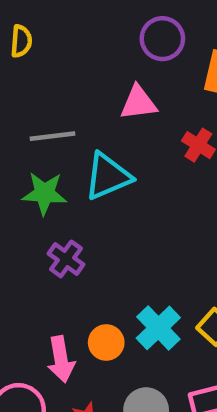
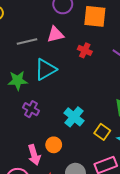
gray line: (52, 136) -> (27, 41), moved
cyan cross: (158, 328) -> (74, 117), moved

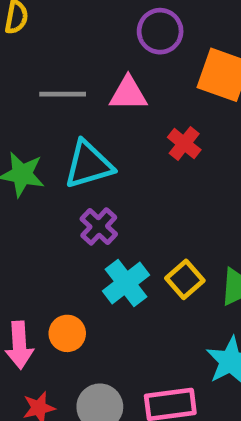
purple cross: (31, 109) -> (99, 226), moved
yellow square: (102, 132) -> (185, 279), moved

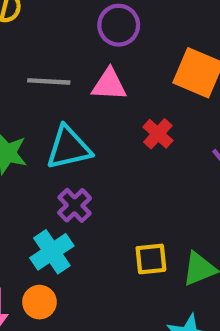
purple circle: (160, 31) -> (119, 25), moved
yellow square: (185, 279) -> (151, 259), turned 32
cyan cross: (126, 283) -> (52, 252), moved

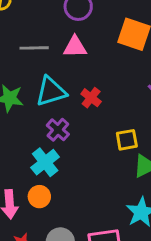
red cross: (158, 134) -> (91, 98), moved
yellow square: (151, 259) -> (127, 140), moved

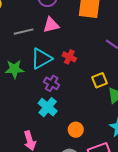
orange circle: (39, 197) -> (76, 130), moved

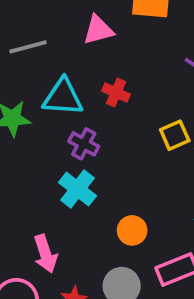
pink triangle: (51, 25) -> (98, 30), moved
cyan triangle: (41, 59) -> (63, 97), turned 35

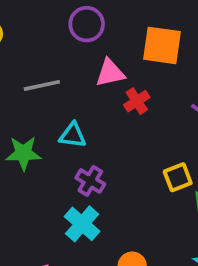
red cross: (116, 93) -> (137, 101), moved, turned 30
cyan triangle: (63, 97) -> (73, 135), size x0.7

